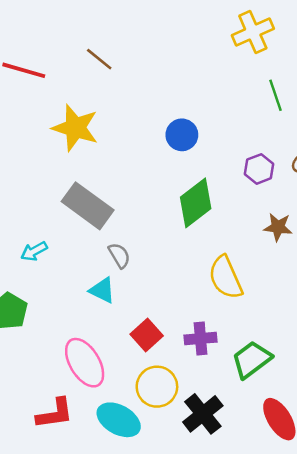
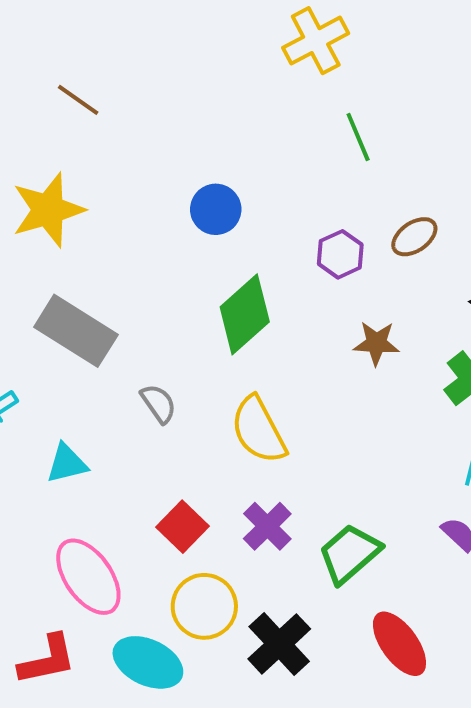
yellow star: (75, 128) -> (48, 210), turned -30
gray semicircle: (119, 255) -> (159, 404), moved
yellow semicircle: (226, 278) -> (258, 430), moved
cyan triangle: (102, 290) -> (67, 463), moved, turned -36
purple cross: (201, 339) -> (267, 526), turned -36

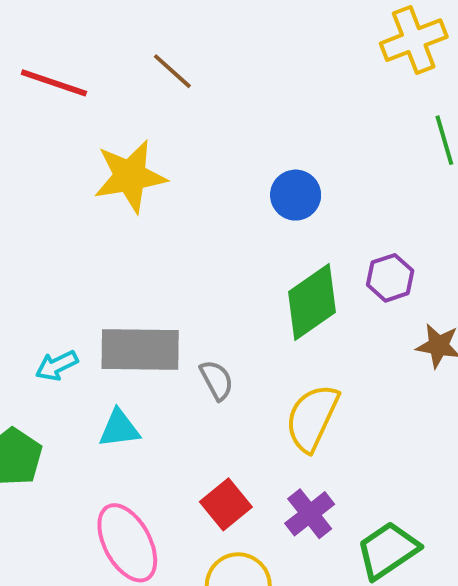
purple hexagon: (340, 254) -> (390, 278), moved
gray rectangle: (76, 331) -> (140, 349), moved, turned -38
yellow semicircle: (258, 430) -> (312, 418), turned 46

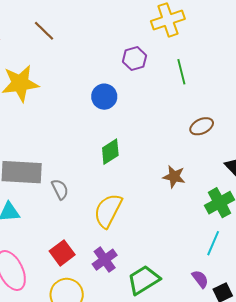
purple hexagon: (390, 278) -> (135, 59), moved
green diamond: (312, 302) -> (110, 152), size x0.7

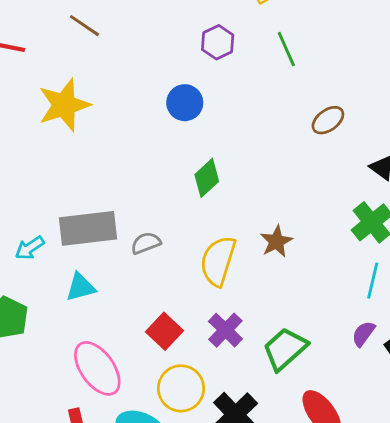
brown star: (174, 177) -> (276, 241), moved, turned -30
gray semicircle: (60, 189) -> (146, 243), turned -75
purple semicircle: (200, 279) -> (363, 334), turned -96

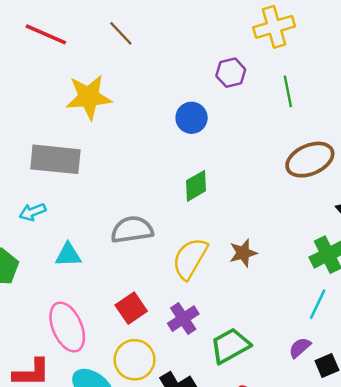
brown ellipse: (328, 120) -> (310, 160), size x1.6
gray rectangle: (88, 228) -> (55, 159), moved
gray semicircle: (146, 243) -> (132, 230), size x1.6

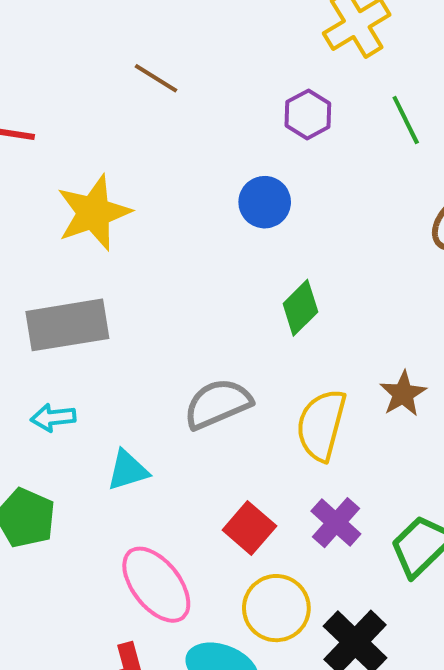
brown line: (121, 33) -> (156, 78), moved
cyan arrow: (32, 212) -> (53, 418), turned 30

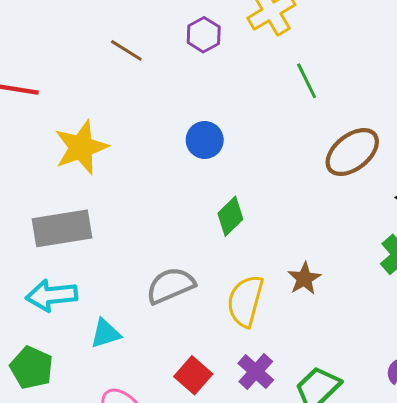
purple hexagon: (308, 114) -> (204, 35), moved
cyan arrow: (53, 418) -> (52, 295), size x1.6

